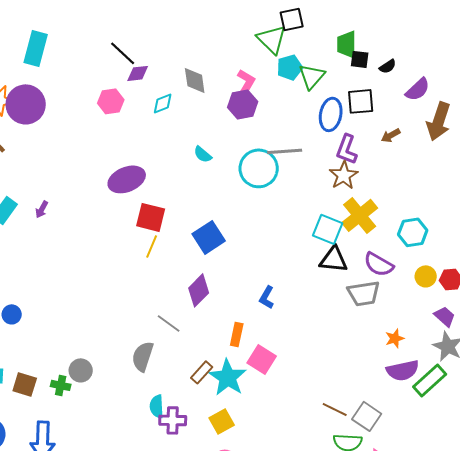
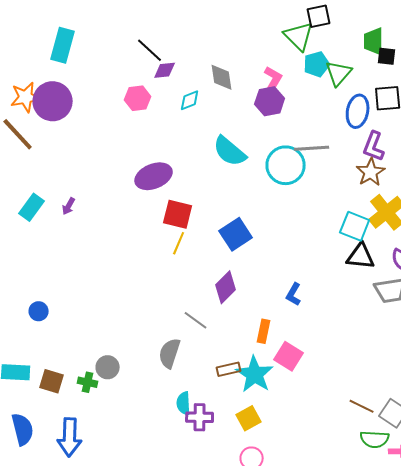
cyan semicircle: (203, 154) -> (230, 151), size x1.8
brown rectangle: (202, 372) -> (229, 369), turned 35

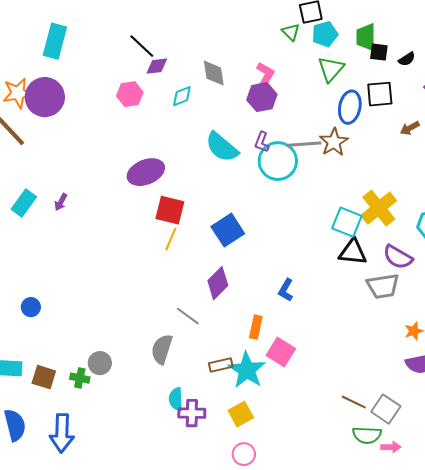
green triangle: (299, 36) -> (291, 32), size x0.6
cyan pentagon: (317, 64) -> (325, 34), moved
purple L-shape: (374, 146) -> (262, 142), moved, size x0.7
brown star: (371, 172) -> (334, 142), moved

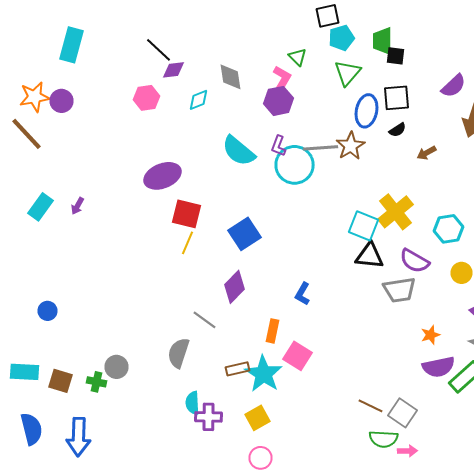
green triangle: (291, 32) -> (298, 57), moved
black semicircle: (407, 59) -> (398, 130), moved
purple circle: (45, 97) -> (62, 101), size x0.6
brown arrow: (410, 128) -> (426, 153), moved

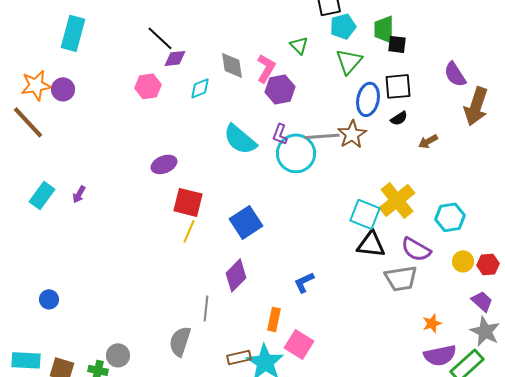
pink L-shape: (282, 80) -> (266, 68), moved
purple semicircle: (454, 86) -> (455, 74), turned 100
purple ellipse: (162, 176) -> (164, 164), size x0.7
blue L-shape: (302, 294) -> (304, 282), turned 35
gray line: (204, 320) -> (206, 308), turned 60

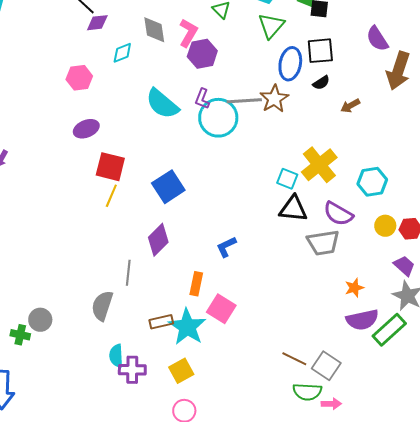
pink hexagon: (148, 86) -> (79, 78), moved
cyan square: (365, 214) -> (287, 179), size x0.7

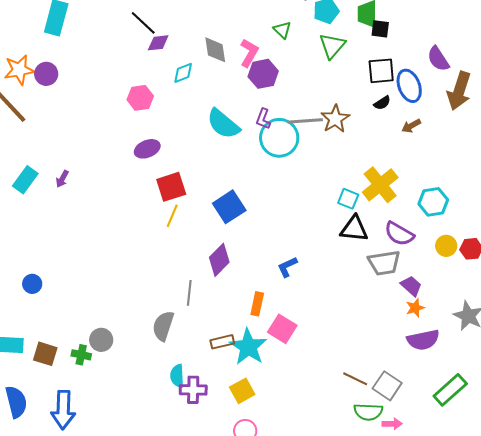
blue ellipse: (290, 64) -> (409, 86), moved, turned -32
red square: (110, 167) -> (171, 187), turned -32
purple trapezoid: (404, 266) -> (411, 286), moved
green rectangle: (389, 330) -> (450, 390), moved

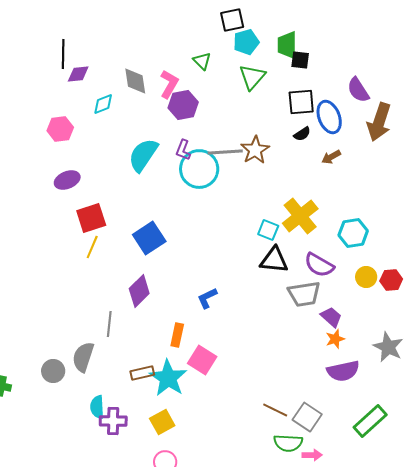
black line: (143, 23) -> (63, 54), turned 48
cyan semicircle: (223, 124) -> (143, 155), turned 84
gray circle: (101, 340) -> (53, 371), moved

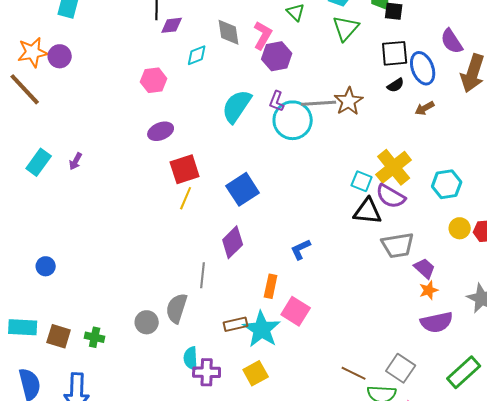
purple semicircle: (319, 265) -> (391, 196), moved
brown line: (275, 410) -> (354, 373), moved

